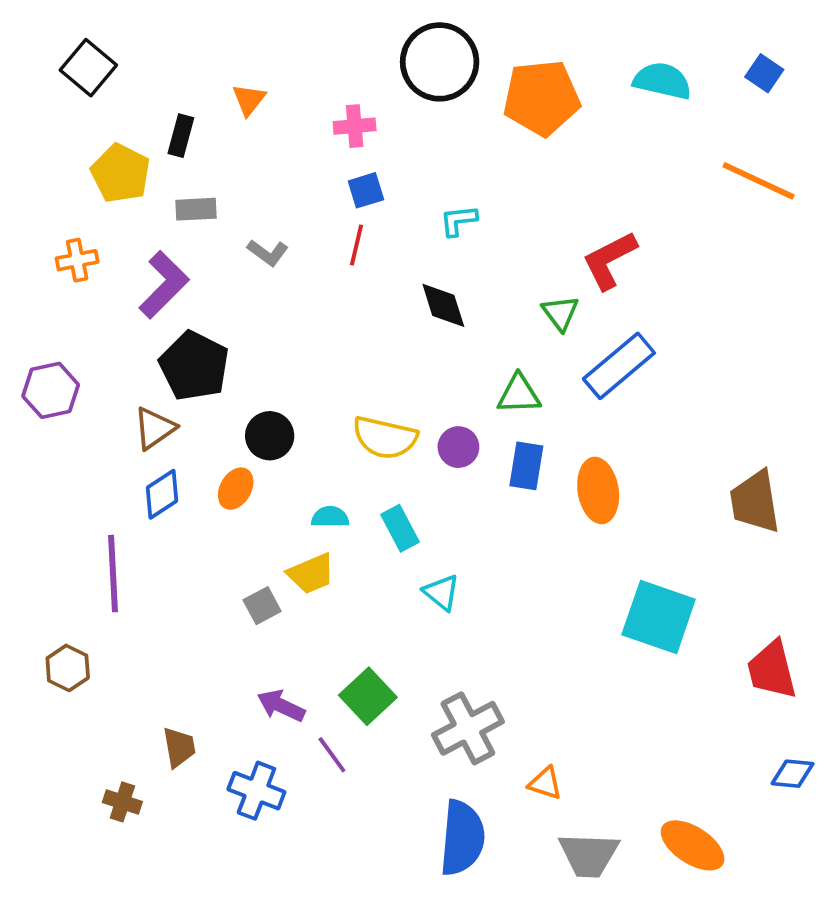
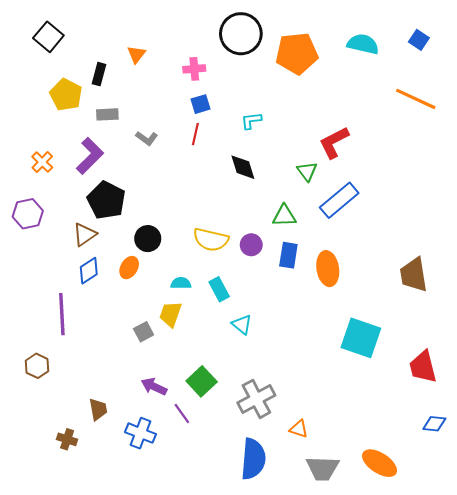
orange cross: (77, 260) -> (42, 162), moved, turned -35
yellow trapezoid: (311, 574) -> (171, 314), turned 132

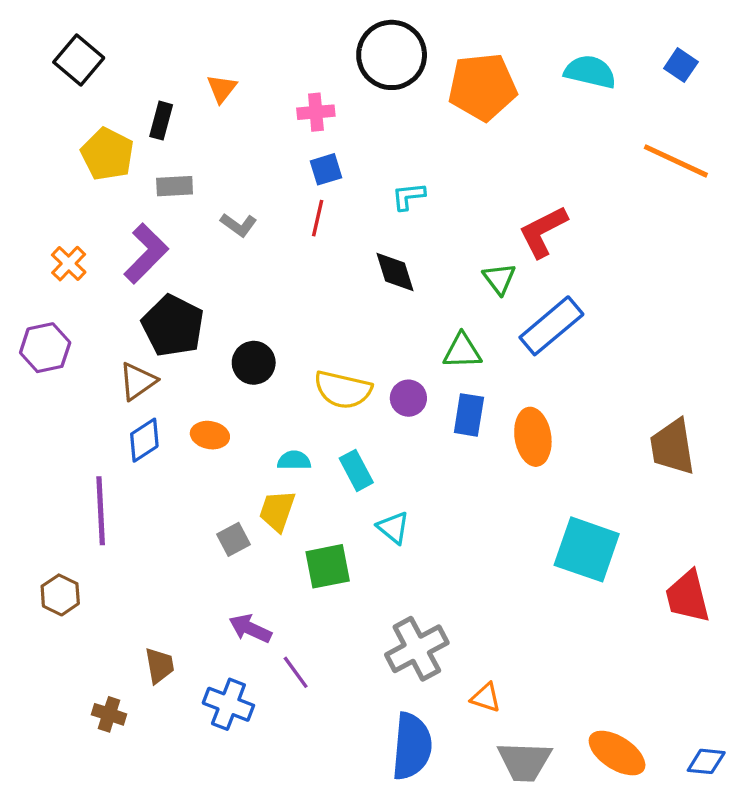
black circle: (148, 239) -> (254, 363), moved
orange ellipse: (129, 268) -> (210, 435), turned 70
green square: (202, 381) -> (328, 566), moved, turned 32
blue diamond: (434, 424) -> (706, 761), moved

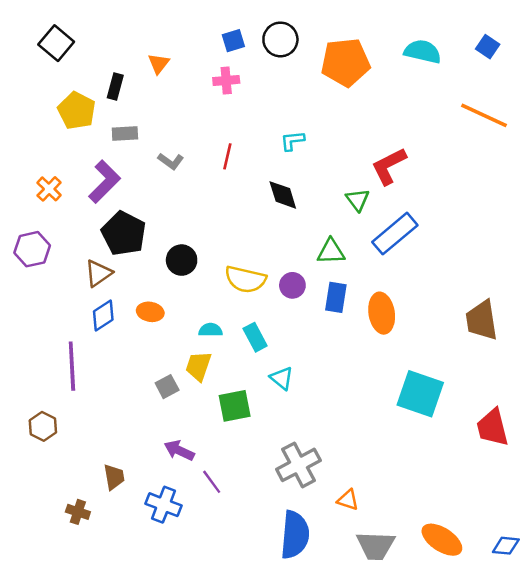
black circle: (392, 55) -> (280, 39), size x0.7
blue square: (326, 169) -> (233, 41), moved

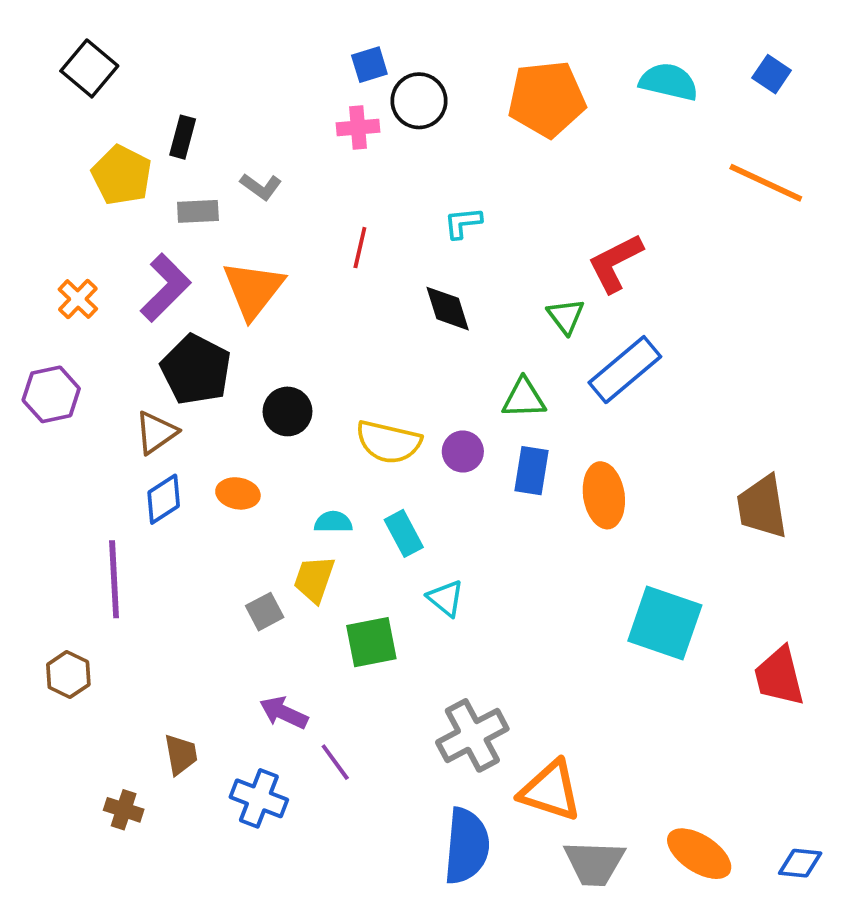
black circle: (280, 39) -> (419, 101), moved
orange triangle: (159, 64) -> (253, 290), moved, size x1.8
gray L-shape: (171, 161) -> (261, 187), moved
orange triangle: (348, 500) -> (550, 791), size x1.8

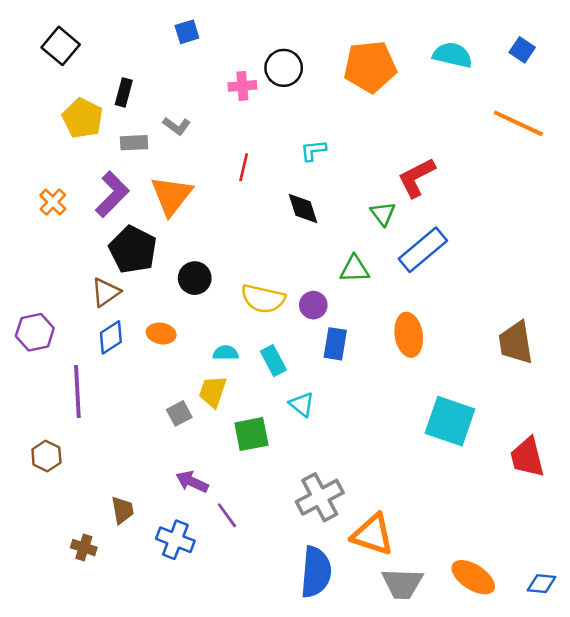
blue square: (369, 65) -> (187, 32), moved
purple hexagon: (51, 394) -> (35, 332), moved
blue rectangle: (531, 471) -> (335, 344), moved

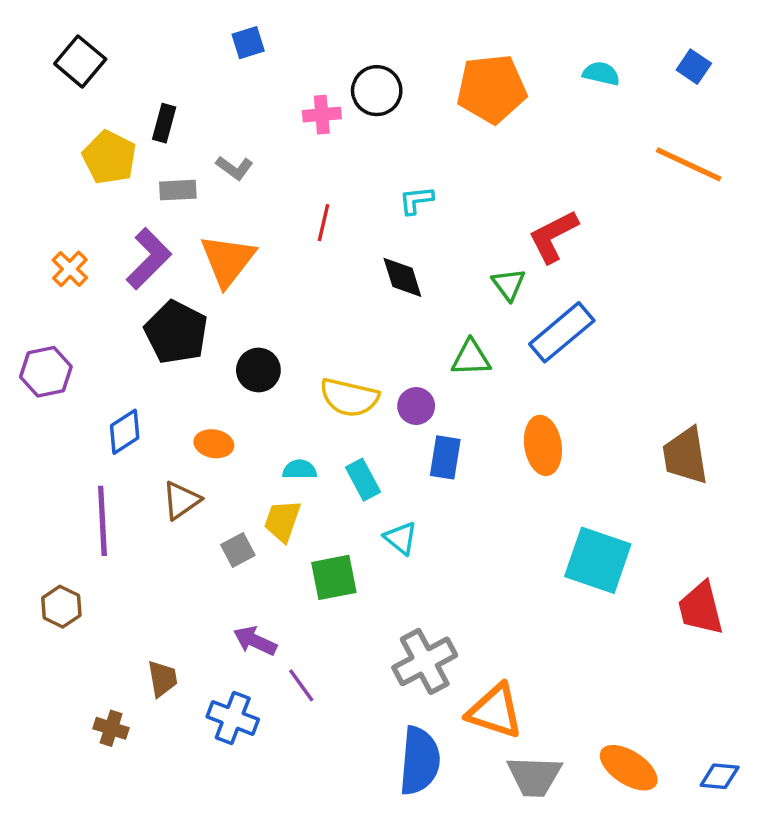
cyan semicircle: (453, 55) -> (601, 73), size x0.7
brown triangle: (106, 292) -> (181, 500), moved
purple hexagon: (35, 332) -> (46, 372), moved
blue diamond: (111, 337) -> (125, 432), moved

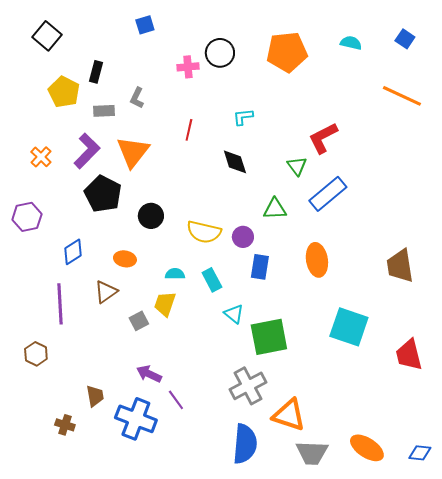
gray L-shape: (234, 168) -> (137, 98), turned 80
green square: (334, 577) -> (269, 337), moved, size x1.4
blue cross: (233, 718) -> (136, 419), size x1.4

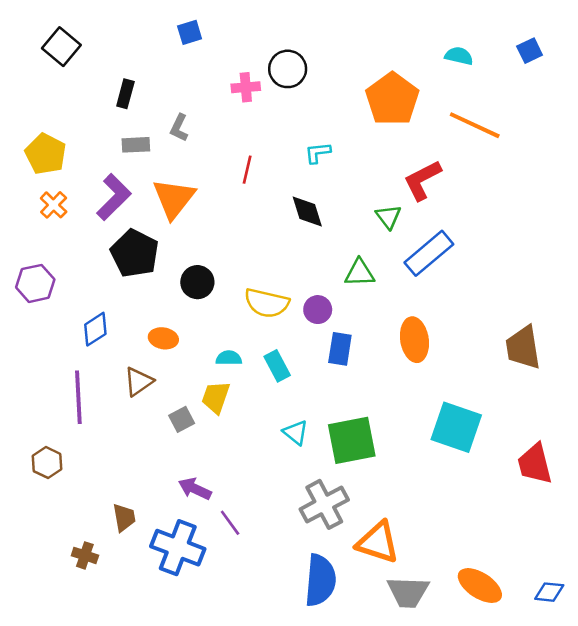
blue square: (405, 39) -> (530, 51), turned 30
orange pentagon: (287, 52) -> (392, 99), moved, turned -30
yellow pentagon: (64, 92) -> (46, 154), moved
orange line: (402, 96) -> (475, 125), moved
cyan triangle: (234, 314) -> (295, 433), moved

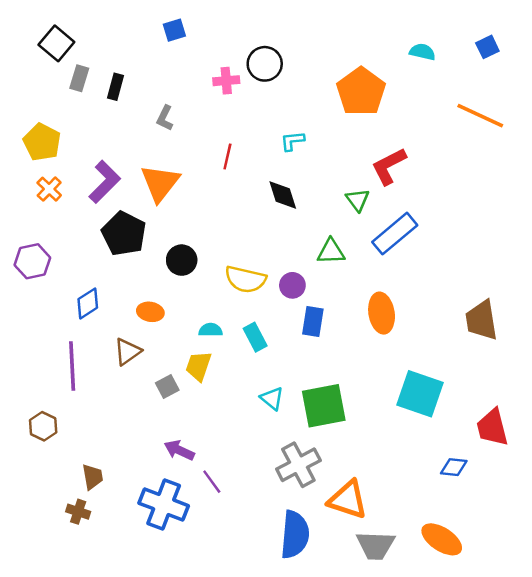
orange line: (475, 125) -> (480, 116), moved
gray rectangle: (136, 145) -> (79, 78), moved, turned -70
brown trapezoid: (124, 518) -> (93, 477), moved
blue diamond: (549, 592) -> (454, 467), moved

